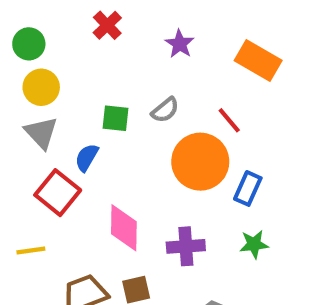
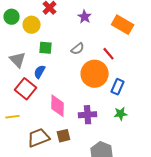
yellow circle: (41, 87) -> (32, 25), moved
green square: (116, 118) -> (46, 48), moved

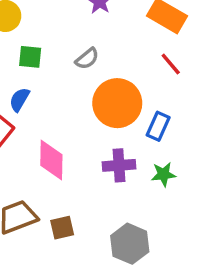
red line: (109, 54) -> (171, 64), moved
purple cross: (88, 115) -> (119, 165), moved
brown square: (64, 136) -> (62, 228), moved

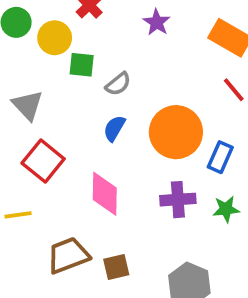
green square: (30, 57) -> (82, 65), moved
gray semicircle: (87, 59) -> (118, 84), moved
blue semicircle: (19, 100) -> (114, 128), moved

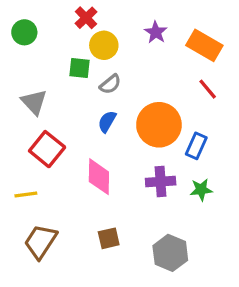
purple star: (157, 22) -> (156, 32), moved
yellow circle: (55, 38) -> (104, 45), moved
brown trapezoid: (68, 255) -> (41, 242), moved, turned -36

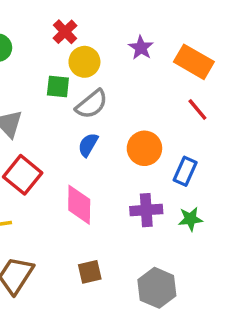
gray semicircle: (110, 84) -> (92, 104), size x1.4
orange circle: (159, 125) -> (144, 148), size x0.7

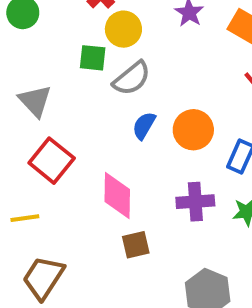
blue semicircle: (88, 145) -> (144, 126), moved
brown square: (90, 272) -> (136, 245), moved

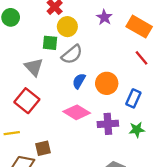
gray triangle: (35, 101) -> (34, 67), moved
pink diamond: (117, 195) -> (77, 112), moved, turned -60
brown square: (136, 245) -> (43, 148), moved

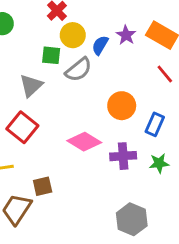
purple star: (104, 17) -> (126, 35), moved
gray triangle: (34, 67) -> (31, 86), turned 30
blue semicircle: (79, 81) -> (100, 45), moved

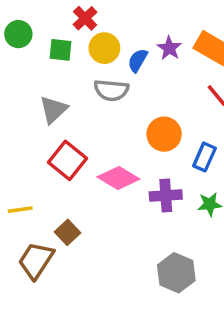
green square: (51, 55) -> (60, 50), moved
gray semicircle: (79, 70) -> (111, 90), turned 44
red square: (22, 127) -> (68, 160), moved
brown square: (43, 186) -> (68, 232), turned -30

